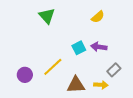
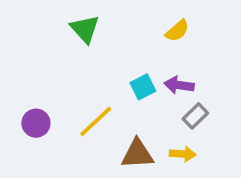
gray rectangle: (114, 70) -> (195, 116), moved
purple circle: (25, 75) -> (36, 123), moved

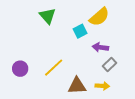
yellow semicircle: (177, 31) -> (99, 17), size x1.5
cyan square: (143, 87) -> (80, 31), moved

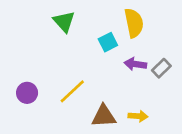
yellow semicircle: (99, 17) -> (134, 23), turned -60
gray rectangle: (109, 65) -> (161, 68), moved

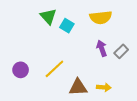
yellow semicircle: (134, 23) -> (101, 17), turned 95
cyan square: (108, 42) -> (67, 26), moved, turned -32
purple arrow: (135, 64) -> (102, 48), turned 63

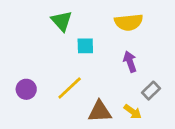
cyan square: (67, 26) -> (85, 46), moved, turned -32
gray rectangle: (121, 51) -> (151, 91), moved
yellow arrow: (104, 87) -> (133, 112), turned 32

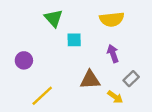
yellow line: (70, 88) -> (42, 96), moved
purple circle: (26, 89) -> (24, 60), moved
brown triangle: (100, 112) -> (90, 80), moved

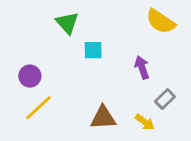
yellow semicircle: (112, 19) -> (161, 21), moved, turned 40
brown triangle: (90, 80) -> (103, 118), moved
yellow line: (42, 96) -> (39, 108), moved

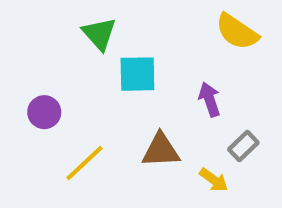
cyan square: (93, 50) -> (137, 74), size x1.4
yellow line: (39, 108) -> (85, 163), moved
brown triangle: (103, 118) -> (161, 150), moved

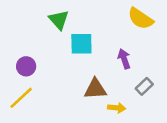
yellow line: (85, 163) -> (21, 98), moved
yellow arrow: (214, 180) -> (117, 108), moved, turned -30

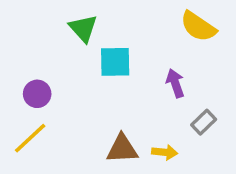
brown triangle: (95, 89) -> (122, 149), moved

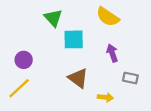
yellow semicircle: (198, 27) -> (108, 17), moved
gray rectangle: (204, 122) -> (130, 78), turned 56
brown triangle: (122, 149) -> (78, 78), moved, turned 40

